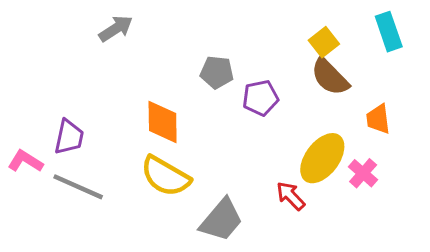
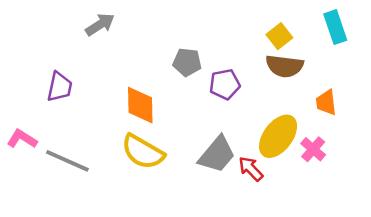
brown semicircle: (330, 77) -> (285, 66), turned -39
purple trapezoid: (69, 137) -> (60, 87), moved
gray trapezoid: (221, 220) -> (217, 154), moved

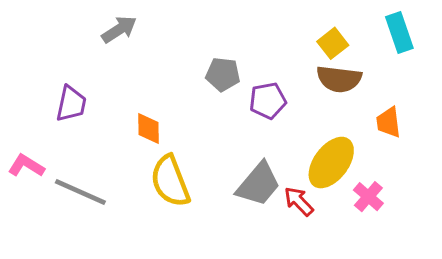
orange diamond: (140, 105) -> (149, 128), moved, size x0.7
pink cross: (313, 149) -> (368, 197), moved
yellow semicircle: (143, 152) -> (170, 181), turned 39

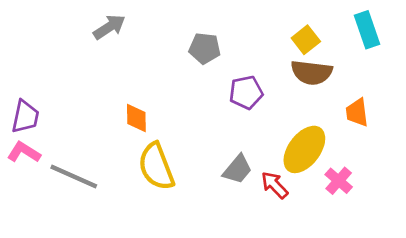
gray pentagon: (223, 74) -> (205, 48), moved
purple trapezoid: (71, 104) -> (25, 117), moved
gray trapezoid: (258, 184) -> (237, 169), size x0.7

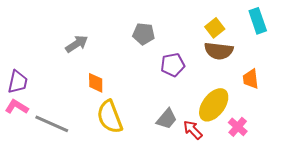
gray arrow: (109, 27) -> (77, 44), moved

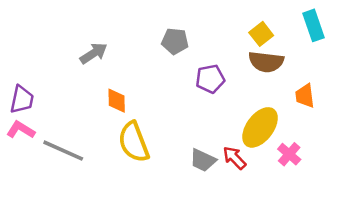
gray trapezoid: (167, 119) -> (203, 160), moved, turned 75

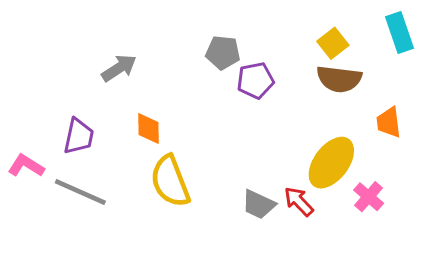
purple pentagon: (210, 79) -> (255, 80), moved
purple trapezoid: (22, 99) -> (79, 136), moved

